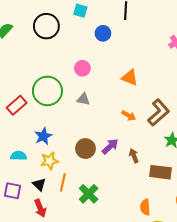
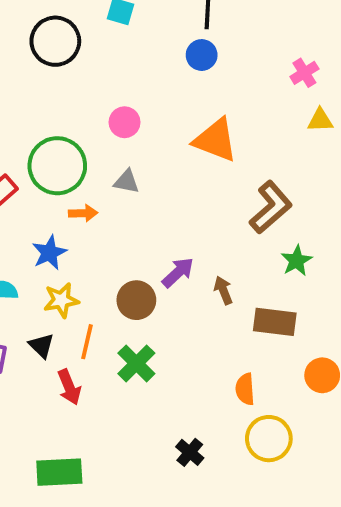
blue circle: (103, 33) -> (202, 55), moved
orange triangle: (130, 78) -> (215, 140), size x1.4
orange arrow: (129, 116) -> (83, 213), moved, turned -32
brown circle: (85, 149) -> (136, 300), moved
red arrow: (40, 208) -> (69, 387), moved

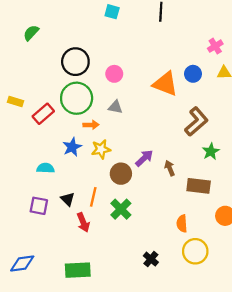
black circle: (55, 41) -> (75, 62), moved
blue circle: (202, 55) -> (193, 74), moved
yellow star: (61, 300) -> (101, 149), moved

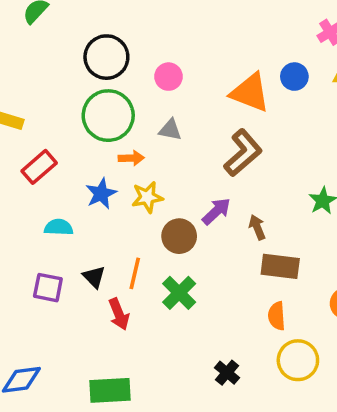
red rectangle: (43, 114) -> (39, 167), moved
brown L-shape: (196, 122) -> (243, 153), moved
brown rectangle: (199, 186) -> (280, 266), moved

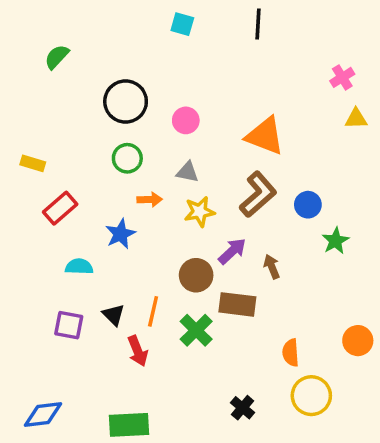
blue circle: (294, 77) -> (308, 205), moved
green circle: (108, 116) -> (127, 158), size x0.6
yellow star: (147, 197) -> (200, 212), moved
brown rectangle: (280, 266) -> (237, 304), moved

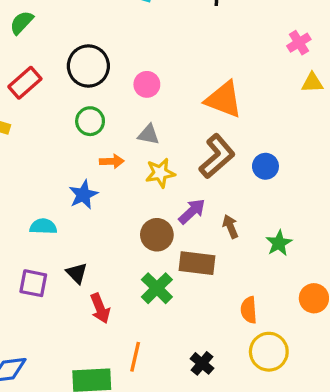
red rectangle: (60, 208) -> (25, 83), moved
green star: (335, 241) -> (279, 243), moved
orange line: (153, 311) -> (135, 357), moved

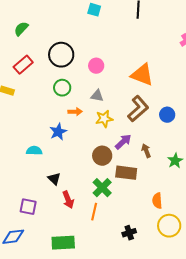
purple square: (33, 283) -> (28, 207), moved
orange line: (135, 357) -> (94, 212), moved
black cross: (202, 363) -> (129, 233), turned 32

